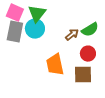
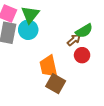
brown arrow: (72, 35) -> (74, 40), moved
brown square: (83, 75) -> (56, 84), moved, turned 30

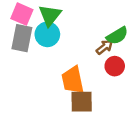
brown square: (56, 84) -> (82, 102), turned -30

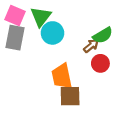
cyan circle: (47, 34) -> (52, 33), moved

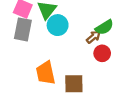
orange trapezoid: (62, 76) -> (46, 73), moved

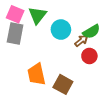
cyan circle: (58, 25) -> (61, 30), moved
brown square: (74, 84) -> (63, 84), turned 30

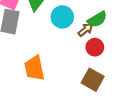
brown square: (63, 84) -> (93, 80), moved

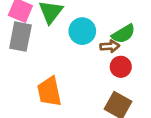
brown arrow: (86, 30) -> (110, 46), turned 35

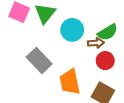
gray rectangle: (20, 37) -> (39, 61), moved, turned -55
orange trapezoid: (49, 92) -> (70, 82), moved

